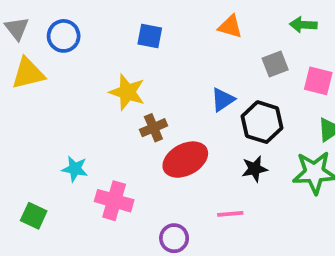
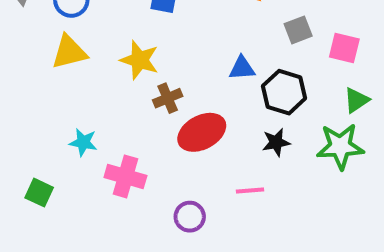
yellow triangle: (28, 73) -> (69, 52), moved
blue triangle: (223, 100) -> (242, 68), turned 30

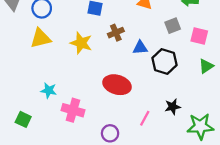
brown cross: (168, 98) -> (116, 33), moved
red ellipse: (202, 132) -> (117, 85), turned 44
black star: (276, 142) -> (173, 107), moved
green star: (340, 146) -> (200, 126), moved
pink line: (250, 191) -> (145, 118), turned -56

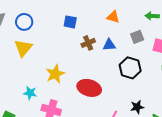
yellow triangle: (41, 38) -> (23, 48), turned -36
yellow star: (81, 43) -> (55, 74), moved, turned 30
blue triangle: (140, 48) -> (109, 45), moved

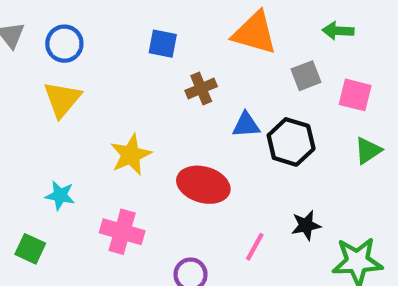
orange triangle: (113, 17) -> (255, 33), size x1.6
blue triangle: (109, 45) -> (246, 125), moved
cyan star: (30, 93) -> (60, 195), moved

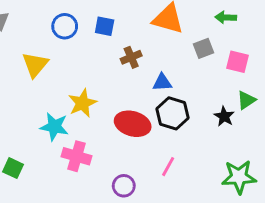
blue circle: (64, 44) -> (65, 26), moved
black hexagon: (291, 142) -> (172, 113), moved
cyan star: (60, 195) -> (54, 127), moved, size x1.4
black star: (306, 225) -> (224, 116), moved, turned -30

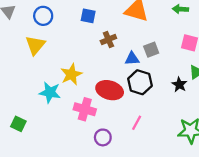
blue circle: (65, 26) -> (43, 16), moved
gray square: (204, 48) -> (151, 50), moved
pink cross: (76, 156) -> (85, 109), moved

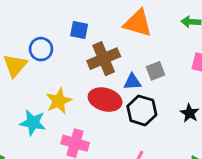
blue circle: (43, 16) -> (41, 49), moved
brown cross: (108, 39) -> (104, 59), size x1.6
red ellipse: (110, 90) -> (105, 100), moved

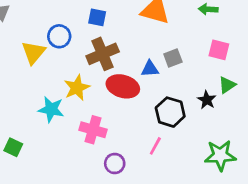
brown cross: (104, 59) -> (103, 54), moved
black hexagon: (142, 110) -> (170, 112), moved

